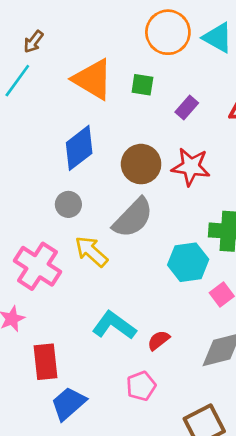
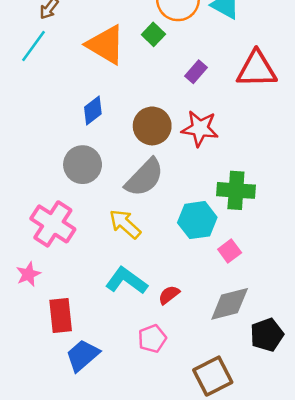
green square: (142, 85) -> (153, 34), moved, turned 35
blue diamond: (79, 148) -> (93, 110), size x0.7
gray circle: (68, 204) -> (83, 165), size x1.5
yellow arrow: (91, 251) -> (125, 224), moved

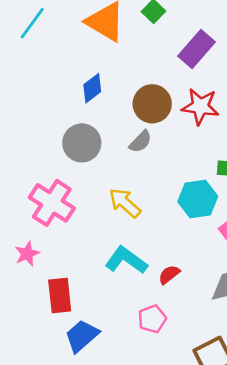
purple rectangle: (196, 72) -> (196, 49), size x1.6
gray semicircle: (144, 178) -> (140, 142), moved, size x0.6

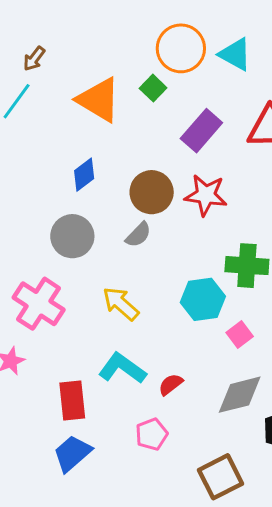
red rectangle: (60, 295) -> (72, 401), moved

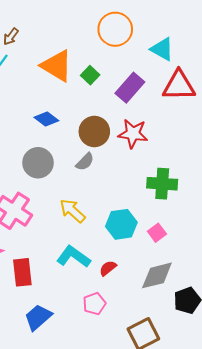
cyan triangle: (235, 54) -> (162, 49), moved
green square: (153, 88) -> (90, 75), moved
blue diamond: (84, 175) -> (46, 119), turned 75
cyan hexagon: (203, 299) -> (121, 224), moved
red rectangle: (72, 401) -> (22, 272), moved

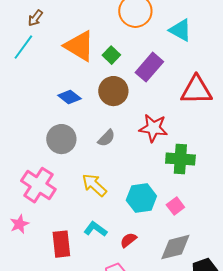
red triangle: (179, 86) -> (196, 90), moved
brown circle: (94, 131) -> (113, 91), moved
red star: (133, 134) -> (153, 128), moved
cyan L-shape: (73, 257) -> (95, 229), size x0.7
red rectangle: (22, 272) -> (61, 244), moved

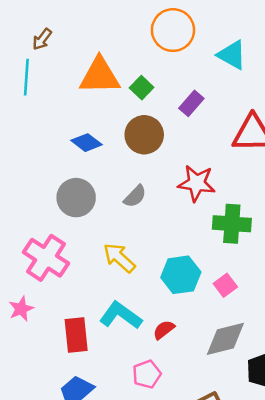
orange triangle: (79, 46) -> (100, 76), turned -32
cyan line: (23, 47) -> (26, 77), turned -32
purple rectangle: (149, 67) -> (191, 103), size x0.7
cyan L-shape: (95, 229) -> (121, 315), size x1.4

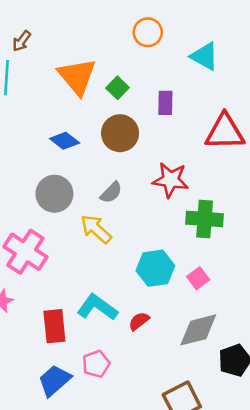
orange circle: (173, 30) -> (148, 32), size x0.7
orange triangle: (100, 76) -> (77, 76), turned 51
purple rectangle: (191, 103) -> (165, 103), turned -40
yellow arrow: (119, 258) -> (96, 229), moved
pink pentagon: (147, 374) -> (96, 364), moved

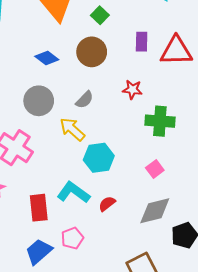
green square: (117, 88) -> (100, 15), moved
purple rectangle: (165, 103) -> (142, 42), moved
red star: (170, 180) -> (132, 90), size x0.7
cyan hexagon: (155, 268) -> (99, 158), moved

